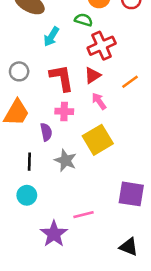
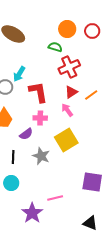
cyan arrow: (51, 37) -> (19, 74), moved
red triangle: (93, 75) -> (71, 92), moved
purple semicircle: (46, 132) -> (26, 134), turned 64

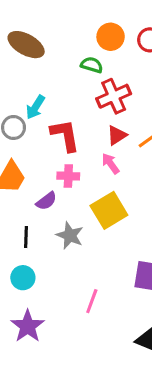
pink line: (55, 198) -> (92, 301), turned -56
purple star: (32, 213) -> (28, 326), moved

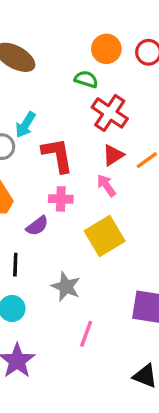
red cross: (114, 96) -> (110, 113), turned -32
gray star: (70, 235) -> (66, 287), moved

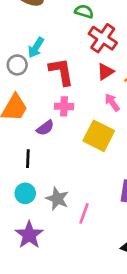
pink arrow: (106, 185) -> (112, 102), moved
yellow square: (105, 236) -> (99, 136), turned -32
gray star: (66, 287) -> (57, 199), moved

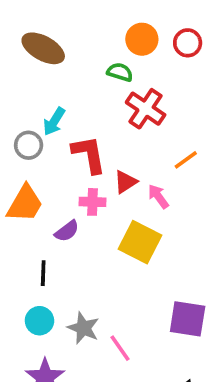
red triangle: (105, 72) -> (125, 182), moved
pink line: (84, 213) -> (120, 348), turned -55

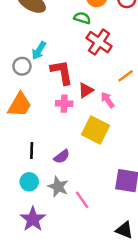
purple semicircle: (67, 231) -> (62, 157), moved

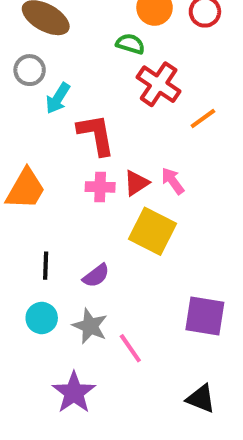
gray circle: (22, 66) -> (30, 70), moved
orange line: (126, 76) -> (203, 118), moved
red triangle: (86, 90) -> (136, 183), moved
purple star: (33, 219) -> (74, 393), moved

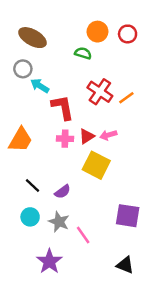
red cross: (159, 84) -> (100, 92), moved
cyan arrow: (58, 98) -> (40, 86), turned 90
pink arrow: (173, 181) -> (108, 135), turned -70
black line: (46, 266) -> (32, 186), turned -49

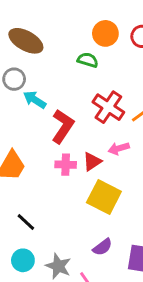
red L-shape: (63, 107) -> (63, 126), turned 44
pink arrow: (108, 135) -> (119, 148), moved
purple semicircle: (63, 192) -> (102, 247), moved

